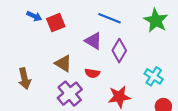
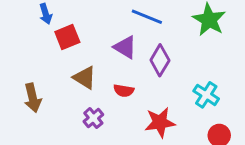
blue arrow: (34, 16) -> (46, 14), turned 48
red square: (56, 23) -> (67, 37), moved
purple cross: (70, 94) -> (93, 118), size x0.6

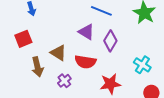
red square: (67, 37) -> (23, 39), moved
red semicircle: (124, 91) -> (85, 62), size x1.5
brown arrow: (33, 98) -> (37, 67), moved

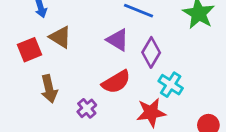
brown triangle: (58, 53) -> (60, 37), moved
red semicircle: (85, 62) -> (116, 82), turned -40
cyan cross: (142, 65) -> (171, 85), moved

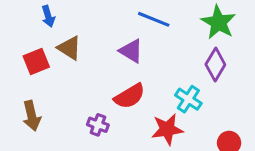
purple diamond: (151, 52) -> (215, 65), moved
brown arrow: (49, 89) -> (32, 116), moved
purple cross: (87, 108) -> (98, 125), turned -30

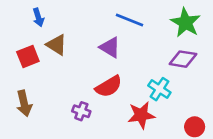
purple diamond: (215, 65) -> (183, 59), turned 68

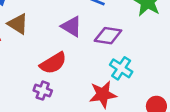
purple diamond: (183, 59) -> (108, 36), moved
red semicircle: (109, 86) -> (53, 63), moved

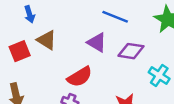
cyan cross: (121, 68) -> (159, 76), moved

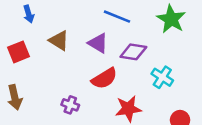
brown triangle: (47, 40) -> (59, 41), moved
red semicircle: (80, 77) -> (104, 78), moved

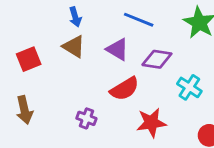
blue arrow: (29, 14) -> (75, 17), moved

